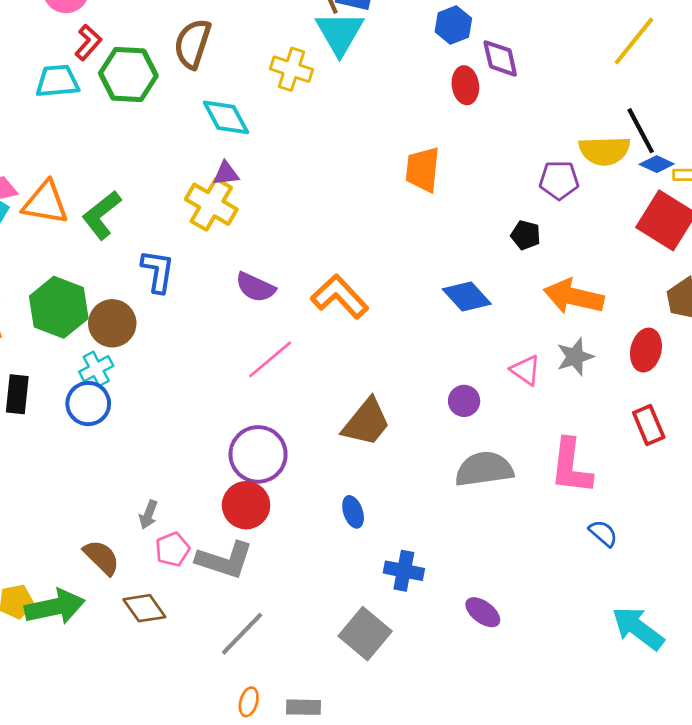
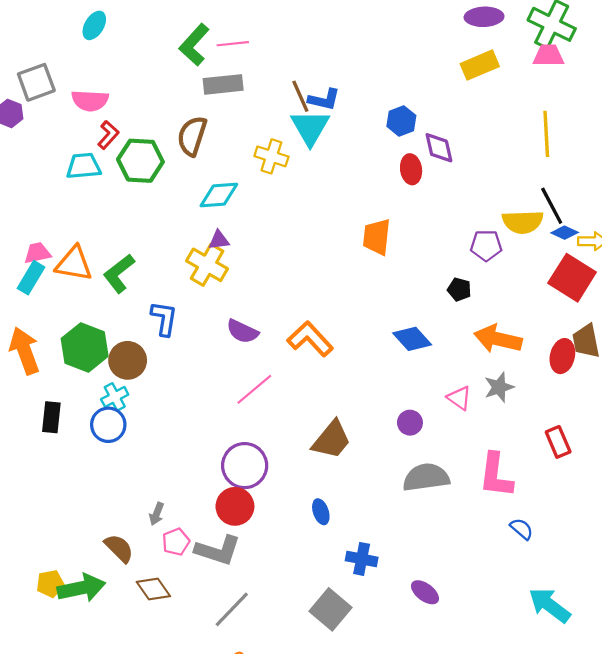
yellow line: (634, 41) -> (546, 134), turned -42
cyan diamond: (226, 117) -> (219, 195), turned -66
red ellipse: (646, 350) -> (562, 356), moved

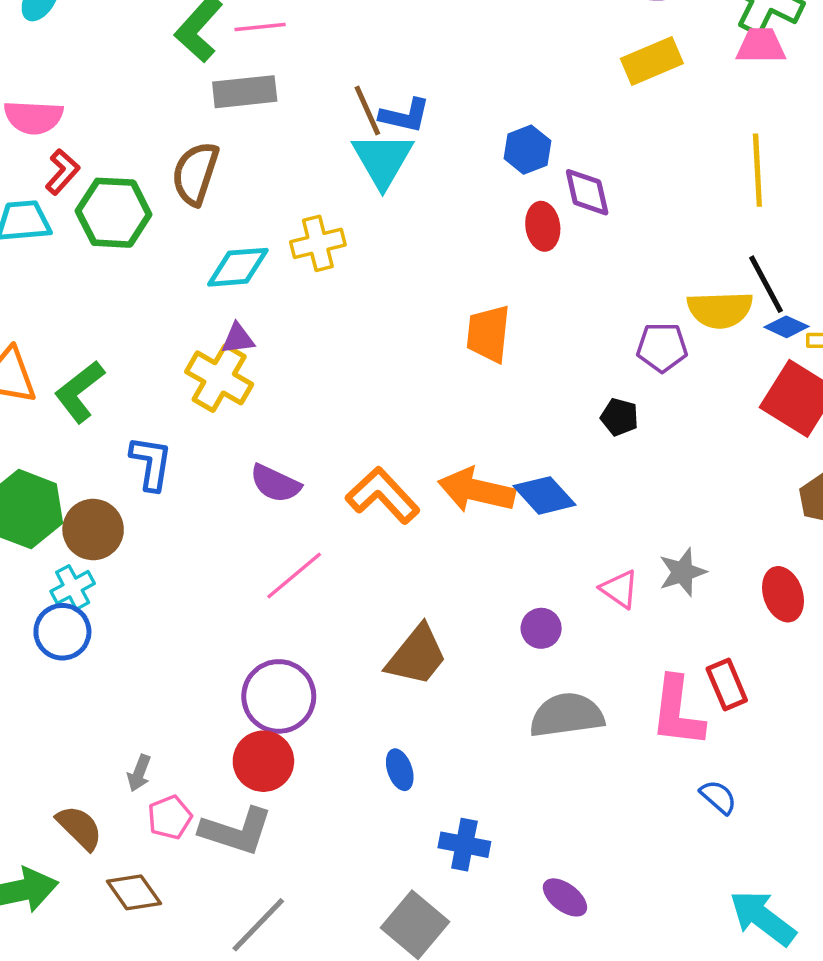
yellow cross: (271, 156) -> (318, 243), moved, turned -32
orange arrow: (498, 339) -> (476, 490), moved
red ellipse: (562, 356) -> (783, 594), moved, turned -32
red rectangle: (558, 442) -> (727, 685), moved

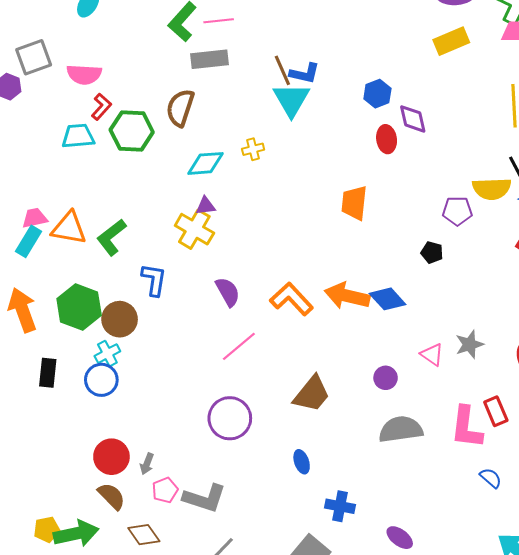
yellow cross: (318, 243) -> (253, 149), size x0.7
purple semicircle: (275, 484) -> (228, 292), turned -144
red circle: (263, 761) -> (111, 457), moved

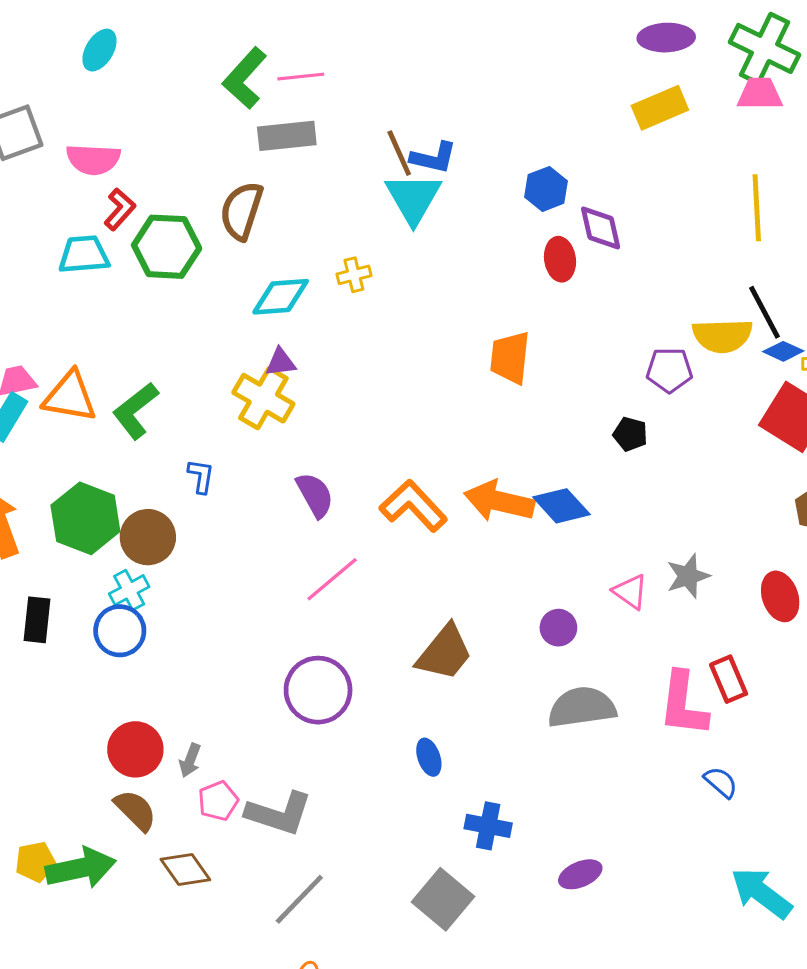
blue L-shape: (154, 280) -> (201, 476), size x0.7
purple ellipse: (400, 538) -> (580, 874), turned -60

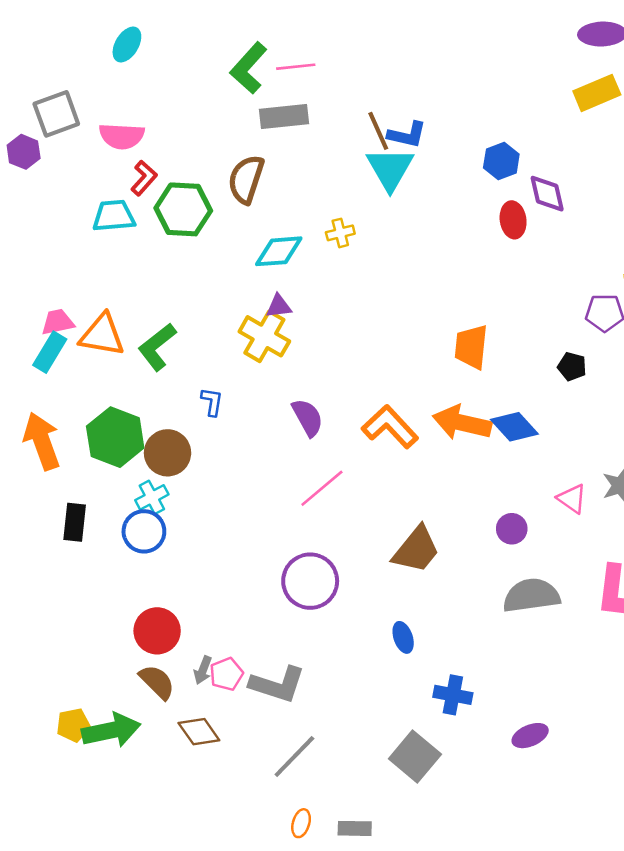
orange trapezoid: (510, 358) -> (471, 347), moved
gray arrow: (190, 760) -> (203, 670), moved

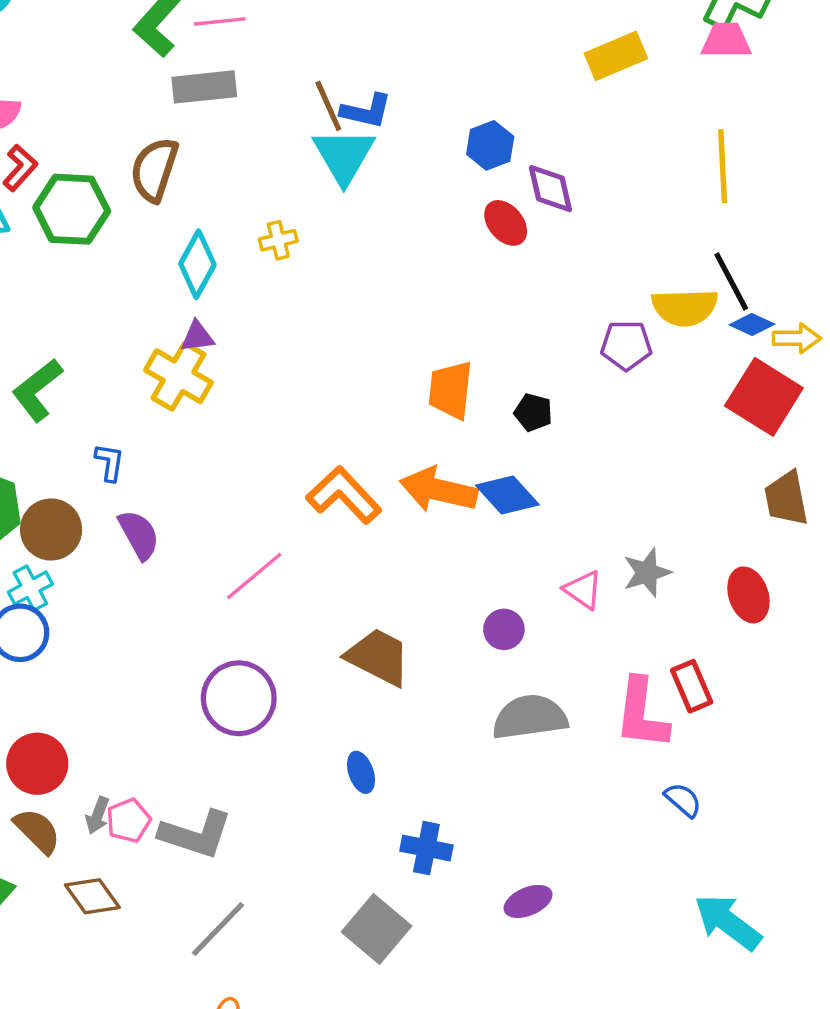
red ellipse: (513, 220) -> (506, 223), turned -32
cyan diamond: (279, 251) -> (197, 264), turned -57
black pentagon: (572, 366) -> (533, 412), moved
purple semicircle: (308, 418) -> (139, 535), moved
brown trapezoid: (416, 550) -> (378, 657), turned -102

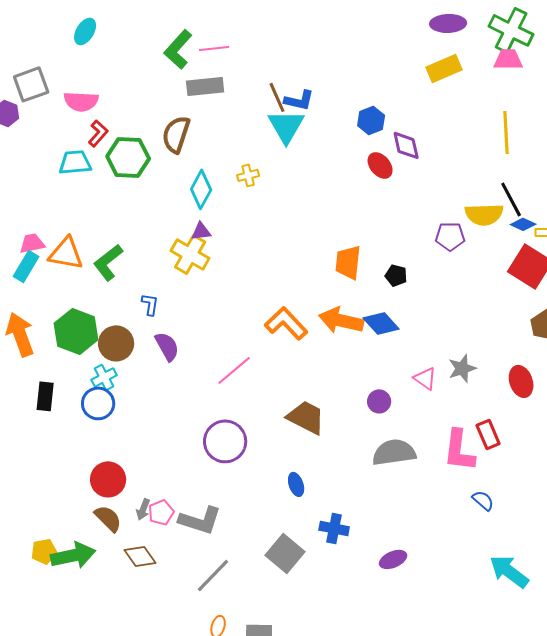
gray square: (376, 929) -> (285, 553), moved

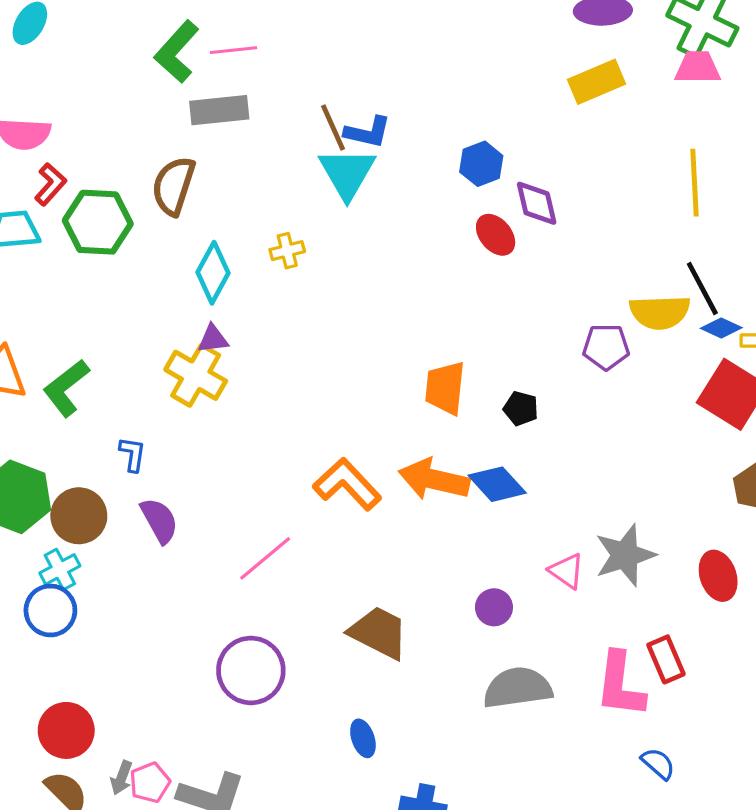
gray star: (462, 368) -> (625, 555), size x1.4

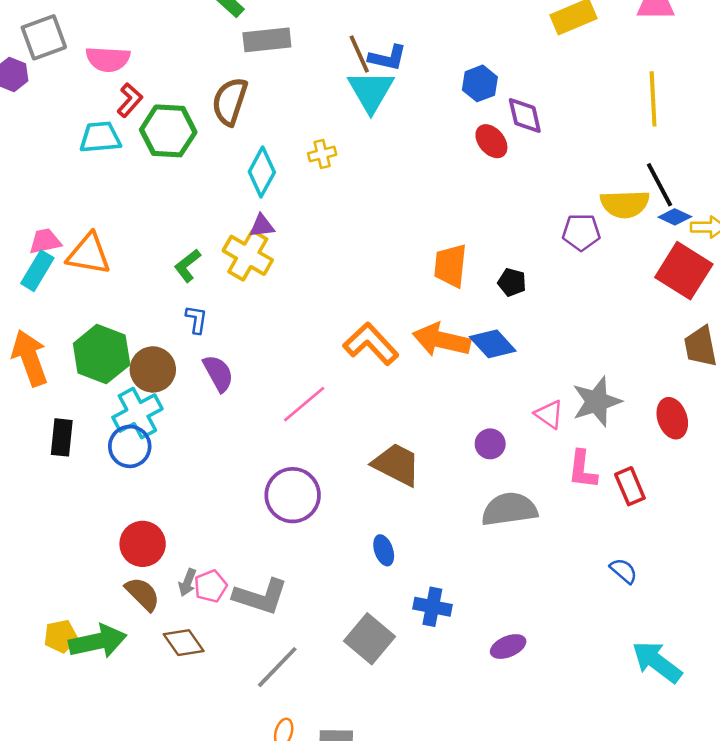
green L-shape: (66, 388) -> (187, 266), moved, size x0.7
cyan cross: (60, 569) -> (137, 413), size x1.5
pink L-shape: (620, 685) -> (582, 470), moved, size x0.7

